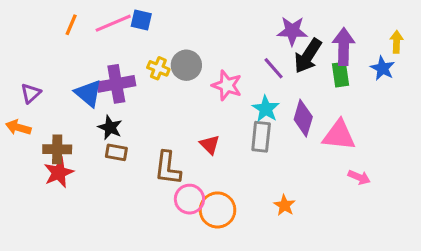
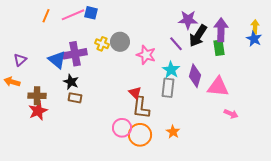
blue star: (383, 68) -> (254, 39), moved
brown L-shape: (168, 168) -> (141, 108), moved
orange star: (284, 205) -> (173, 132), moved

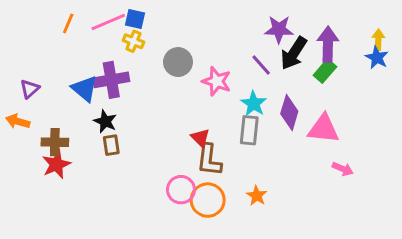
yellow cross: (102, 44) -> (133, 41), moved
green rectangle: (219, 48) -> (325, 71), turned 49
brown rectangle: (75, 98) -> (111, 145), turned 72

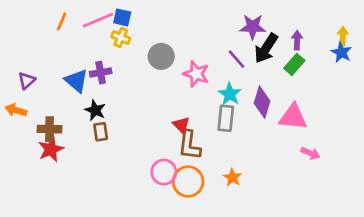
purple arrow: (328, 44) -> (297, 40), size x0.6
purple cross: (111, 80) -> (101, 73), size x0.7

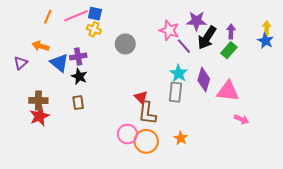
pink star: (196, 74) -> (169, 30), moved
orange arrow: (16, 110) -> (40, 46), moved
black star: (95, 110) -> (79, 76), moved

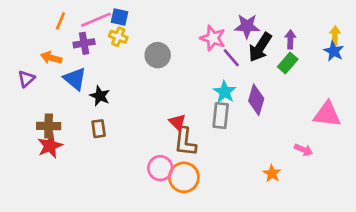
purple cross: (78, 57) -> (84, 43), moved
pink triangle: (228, 91) -> (327, 114), moved
orange star: (181, 138) -> (272, 173), moved

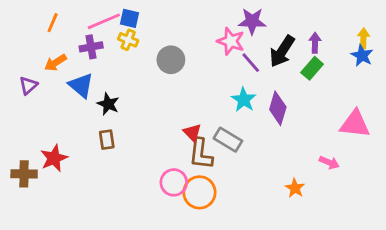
orange line: (60, 21) -> (53, 23), moved
purple star: (247, 26) -> (252, 21), moved
orange arrow: (51, 58) -> (55, 63), turned -48
gray rectangle: (221, 116) -> (228, 140), moved, turned -65
brown cross: (49, 126) -> (24, 174), moved

